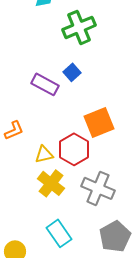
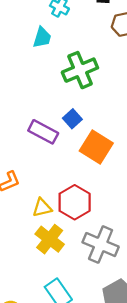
orange square: (99, 122) -> (96, 147), moved, turned -36

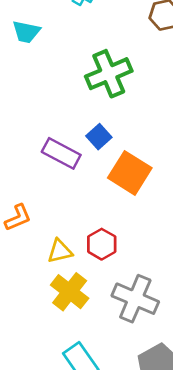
cyan trapezoid: (42, 38) -> (26, 32), moved, turned 85
red hexagon: (75, 202) -> (102, 244), size x0.7

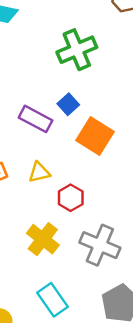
yellow triangle: (60, 251) -> (39, 172), moved

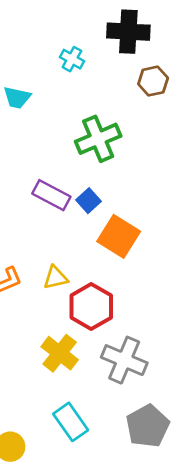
purple rectangle: (36, 119) -> (51, 195), moved
red hexagon: (71, 198) -> (91, 306), size x1.5

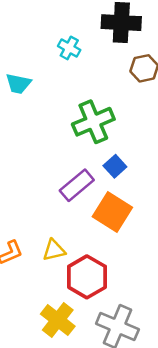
purple rectangle: (51, 195) -> (77, 185), moved, turned -68
blue square: (88, 201) -> (115, 166), moved

